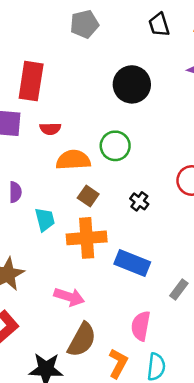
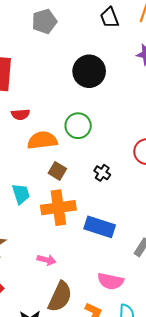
pink arrow: (69, 297) -> (46, 260), size x0.7
pink semicircle: (141, 326) -> (110, 281), turned -85

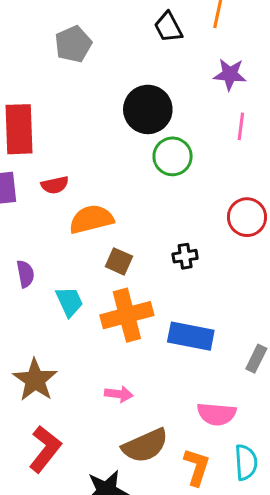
green circle: (78, 126) -> (173, 156), moved
black cross: (102, 173) -> (185, 256), turned -35
brown semicircle: (60, 297) -> (145, 446), turned 48

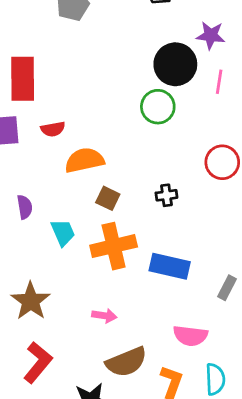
black circle: (148, 109) -> (175, 64), moved

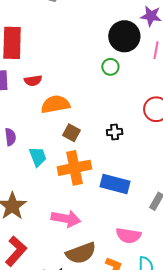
green circle: (158, 107) -> (110, 67), size x0.7
pink arrow: (104, 316) -> (66, 219), size x1.6

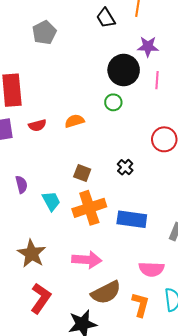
orange semicircle: (55, 104) -> (74, 121), moved, size x0.7
black cross: (115, 132) -> (125, 167), turned -35

